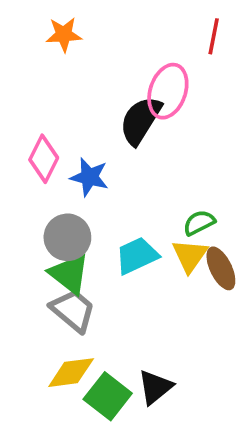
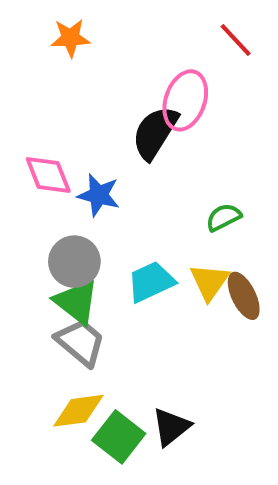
red line: (214, 36) -> (236, 40), turned -54
pink diamond: (44, 159) -> (48, 175), turned -48
green semicircle: (199, 223) -> (224, 217), moved

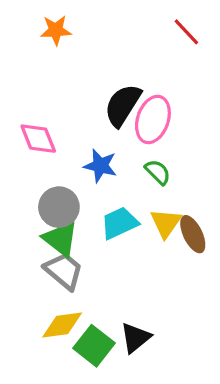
pink ellipse: (185, 100) -> (153, 119), moved
blue star: (99, 195) -> (100, 166), moved
green semicircle: (224, 217) -> (158, 172), moved, turned 72

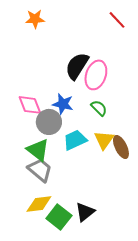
pink diamond: (38, 139) -> (30, 105), moved
gray circle: (59, 207) -> (49, 122), moved

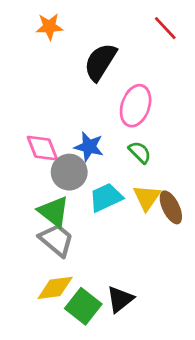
black semicircle: (77, 66) -> (100, 62), moved

